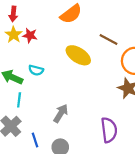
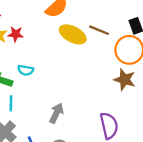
yellow ellipse: (78, 55) -> (73, 34), moved

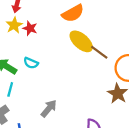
brown line: (99, 30) -> (99, 52), moved

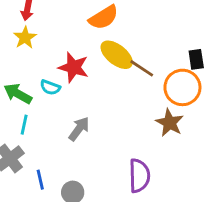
red star: (30, 28) -> (74, 67), moved, size x1.5
gray arrow: (49, 108) -> (79, 129), moved

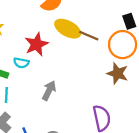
red star: (74, 67) -> (36, 44), turned -30

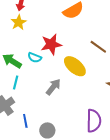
yellow ellipse: (68, 29) -> (75, 66), moved

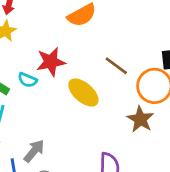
gray arrow: (53, 87) -> (34, 151), moved

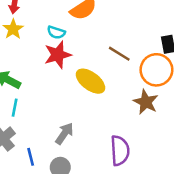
cyan semicircle: (27, 80) -> (56, 32), moved
gray arrow: (34, 151) -> (64, 134), moved

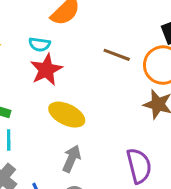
yellow ellipse: (90, 81) -> (67, 115), moved

